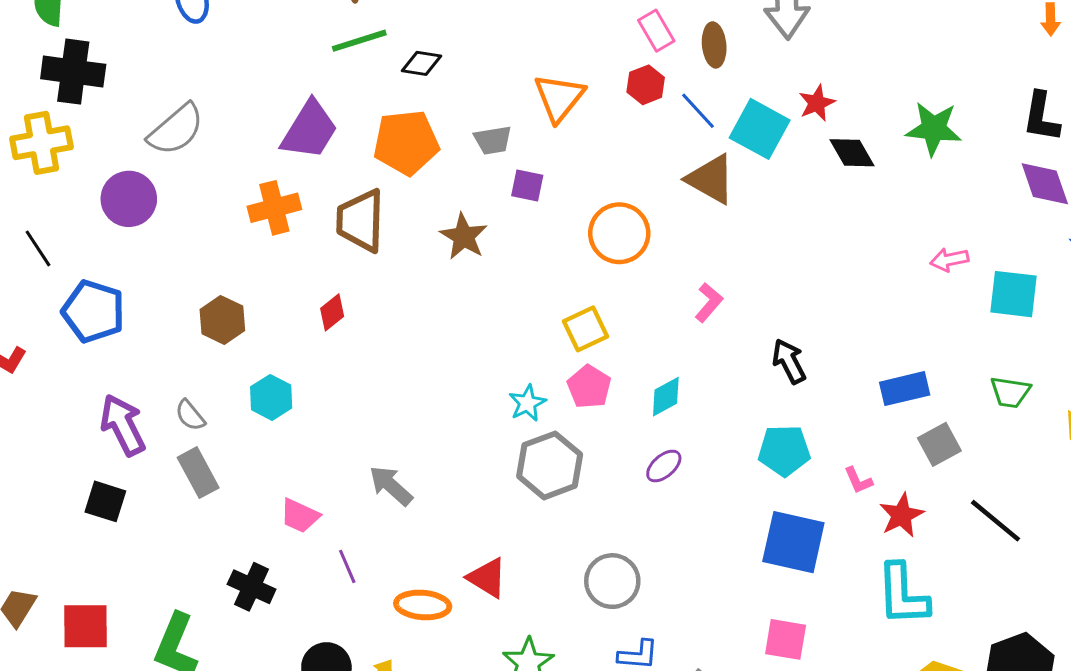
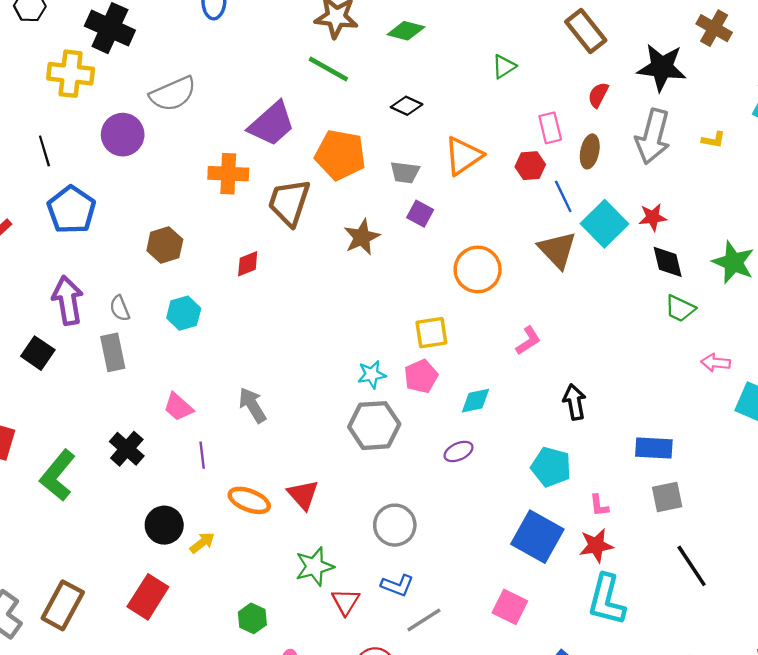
green line: (359, 41) -> (328, 69), turned 30
black diamond: (422, 63) -> (407, 106), moved
green trapezoid: (1010, 392) -> (680, 308), moved
red star: (902, 515) -> (596, 545), moved

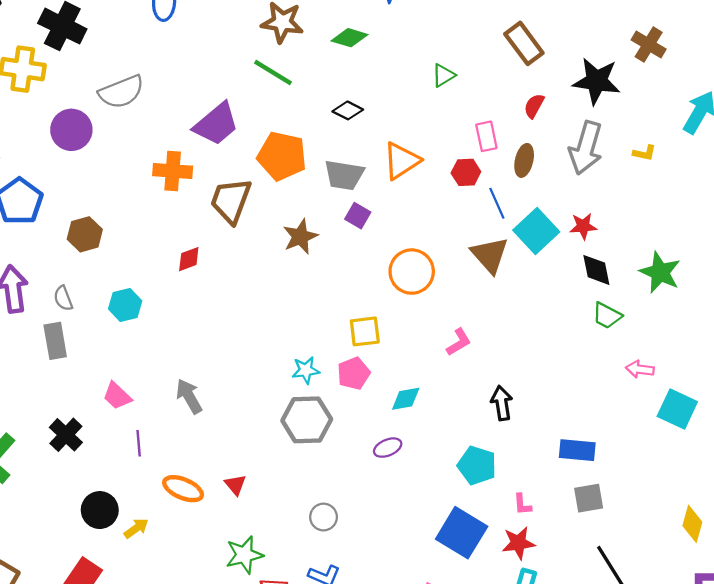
gray trapezoid: (405, 172) -> (344, 175), size x1.4
brown hexagon: (165, 245) -> (85, 234), moved
red triangle: (303, 495) -> (235, 485), size x0.7
gray circle: (395, 525) -> (324, 517), size x0.7

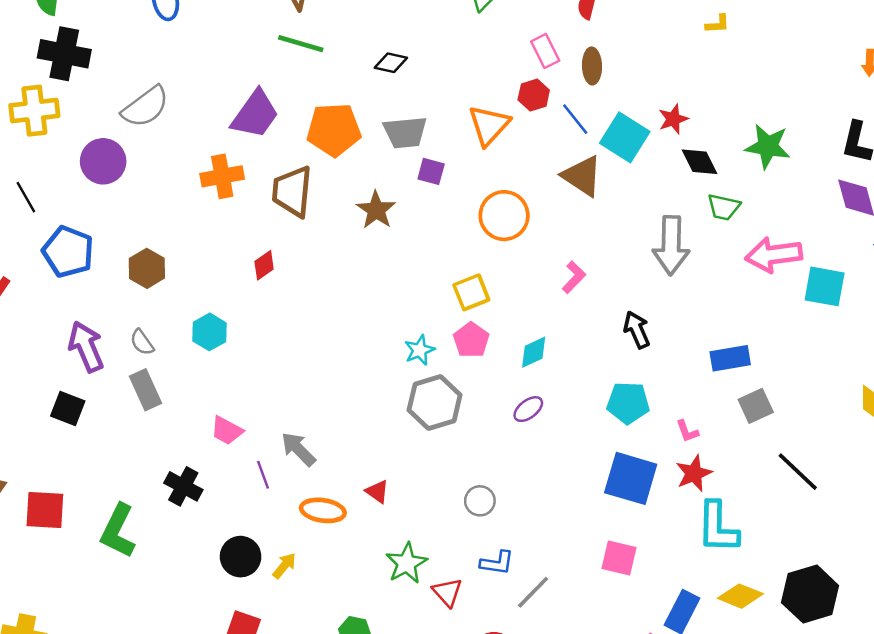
gray arrow: (586, 148) -> (671, 245), moved
orange triangle: (401, 161) -> (489, 125), moved
pink arrow: (640, 369) -> (774, 255), size x1.8
gray arrow: (189, 396) -> (298, 449), moved

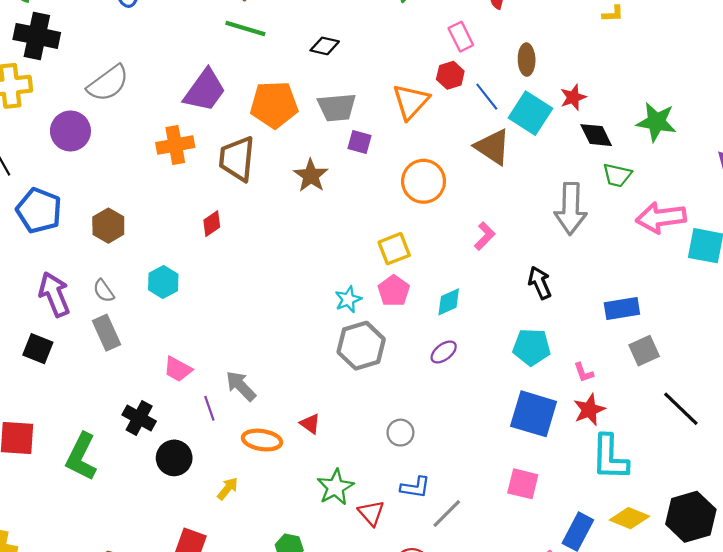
brown ellipse: (592, 66) -> (527, 60), moved
black circle: (241, 557) -> (174, 458), moved

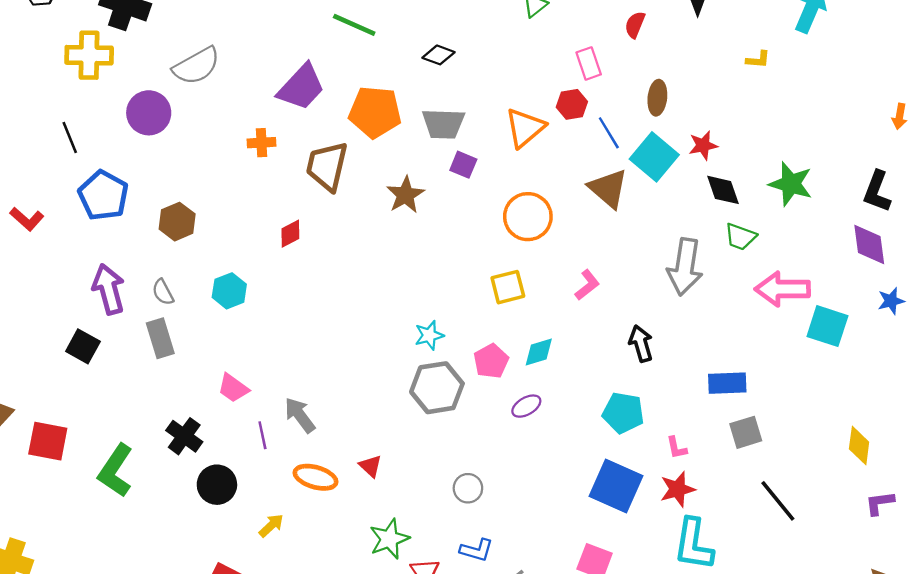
orange cross: (175, 145) -> (261, 143), size x0.7
yellow square: (394, 249) -> (508, 287), moved
pink pentagon: (394, 291) -> (491, 361), moved

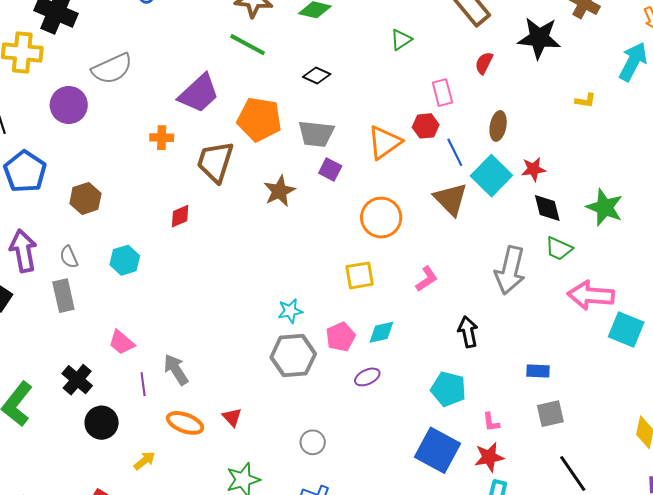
blue rectangle: (727, 383) -> (538, 371), size x0.7

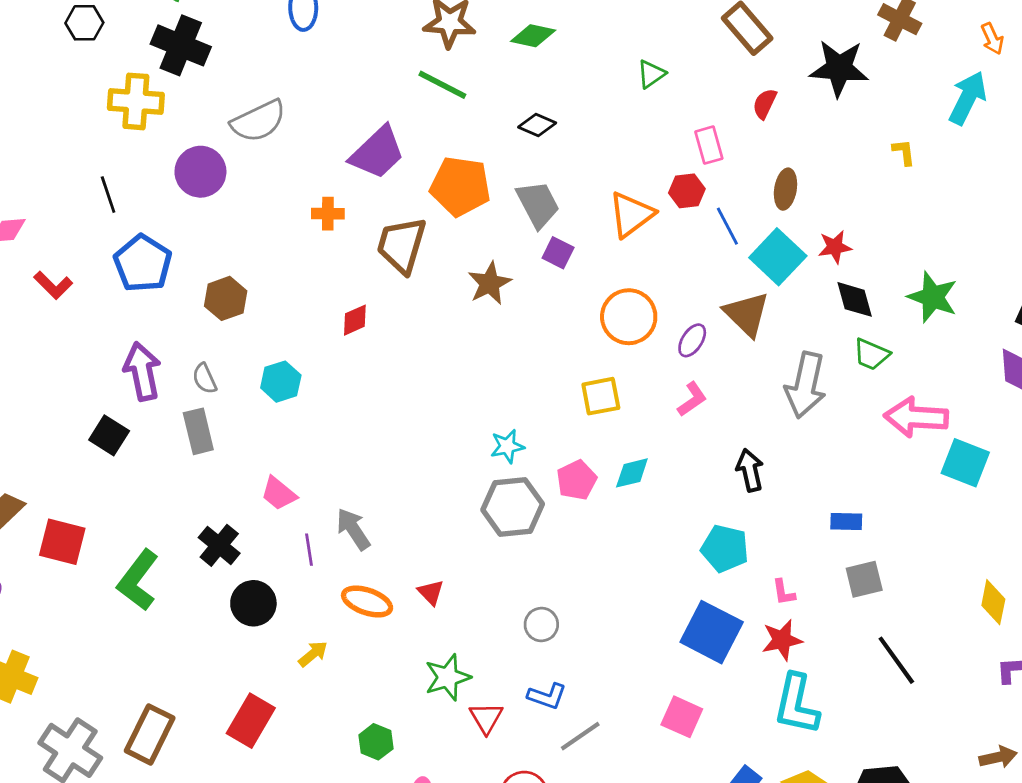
yellow L-shape: (585, 101) -> (904, 152), turned -105
gray trapezoid: (316, 134) -> (538, 204), turned -123
brown triangle: (451, 199) -> (747, 314), moved
purple ellipse: (367, 377) -> (692, 340), moved, turned -30

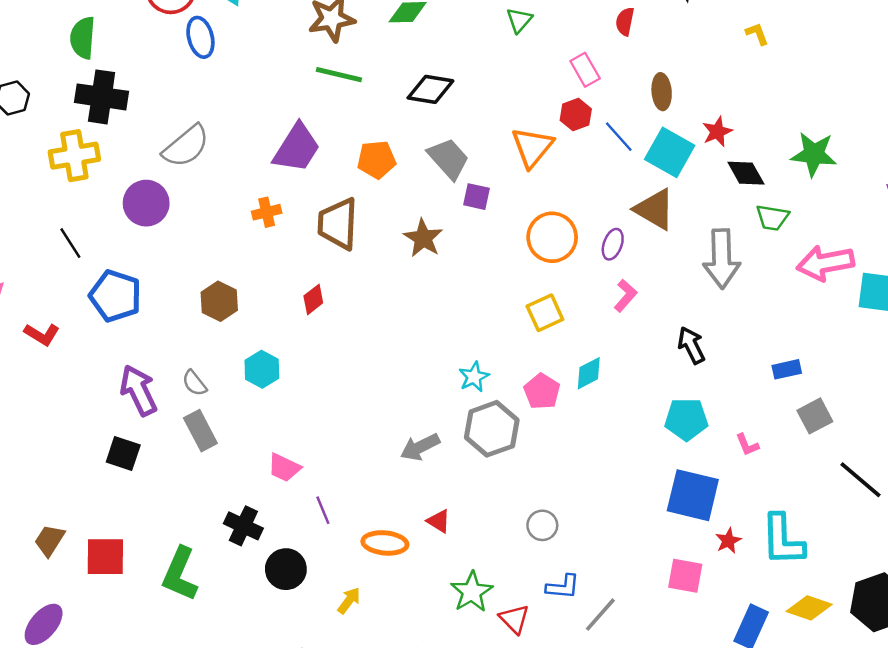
black diamond: (537, 125) -> (430, 89), size x1.4
orange pentagon: (460, 186) -> (377, 160), size x0.7
brown hexagon: (226, 298) -> (219, 301), moved
gray arrow: (353, 529) -> (420, 447), moved, turned -69
red star: (782, 640) -> (728, 541), moved, size x0.7

